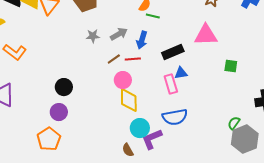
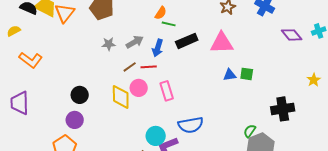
black rectangle: (173, 52) -> (187, 41), moved
blue triangle: (181, 73) -> (230, 75), moved
pink rectangle: (171, 84) -> (167, 91), moved
yellow diamond: (129, 100) -> (121, 97), moved

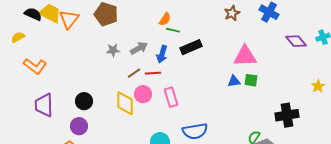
pink triangle: (222, 43) -> (245, 56), moved
purple trapezoid: (20, 103) -> (44, 105), moved

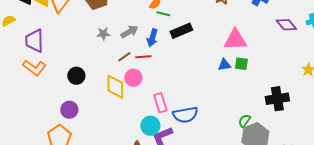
orange L-shape: (35, 66) -> (34, 68), moved
pink rectangle: (171, 97) -> (160, 103), moved
black circle: (84, 101) -> (76, 76), moved
purple trapezoid: (44, 105) -> (34, 41), moved

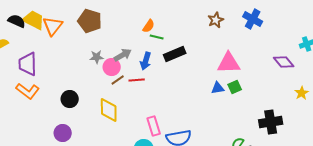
purple diamond: (286, 25) -> (284, 62), moved
green square: (241, 64) -> (235, 87), turned -32
pink circle: (133, 78) -> (112, 67), moved

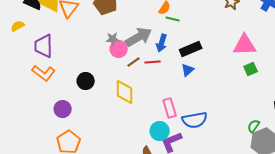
black rectangle: (175, 54) -> (191, 49), moved
gray arrow: (123, 55) -> (139, 37), size x1.5
pink circle: (112, 67) -> (119, 49), moved
blue triangle: (218, 88) -> (188, 70), moved, turned -32
purple circle: (63, 133) -> (63, 109), moved

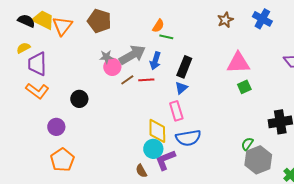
yellow semicircle: (18, 26) -> (23, 48), moved
black rectangle: (191, 49) -> (184, 67), turned -45
yellow diamond: (125, 92) -> (157, 131), moved
pink rectangle: (170, 108) -> (176, 111), moved

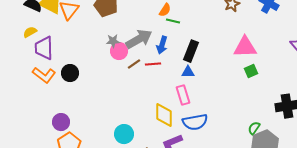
blue triangle: (181, 88) -> (188, 72), turned 40
black circle: (79, 99) -> (70, 73), moved
purple circle: (56, 127) -> (61, 122), moved
cyan circle: (153, 149) -> (124, 134), moved

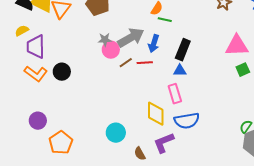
purple circle: (61, 122) -> (38, 121), moved

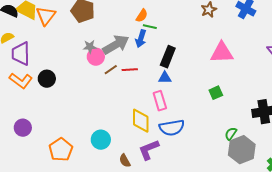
blue arrow: (154, 44) -> (141, 39), moved
green square: (243, 70) -> (216, 93), moved
orange pentagon: (61, 143) -> (61, 150), moved

